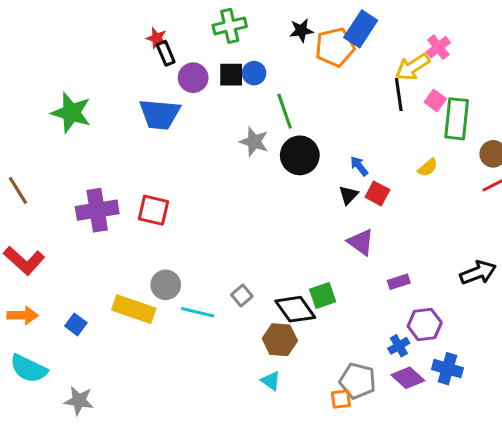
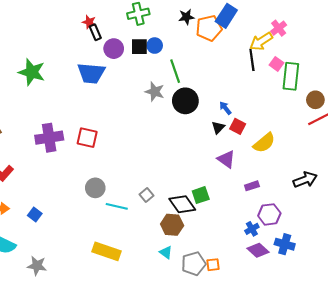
yellow semicircle: (428, 168) -> (264, 143), moved, size x1.6
yellow rectangle: (134, 309) -> (107, 251), moved
gray pentagon: (358, 381) -> (194, 264), moved, turned -30

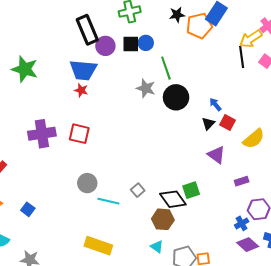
red star: (89, 22) -> (81, 90), moved
black rectangle: (95, 32) -> (87, 30), size x1.8

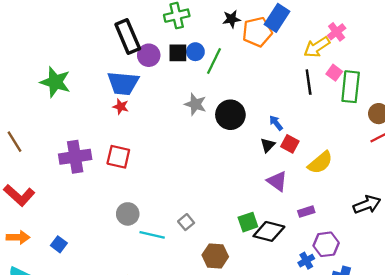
black line: (242, 57) -> (309, 82), moved
green line: (166, 68) -> (214, 61), moved, turned 45
black diamond: (173, 199) -> (269, 231), moved, turned -40

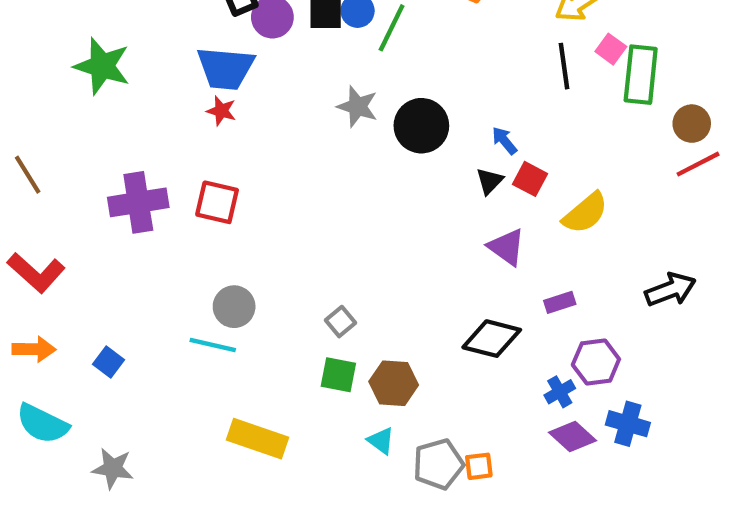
green square: (248, 222) -> (338, 375), moved, turned 30
cyan line: (152, 235) -> (213, 345), moved

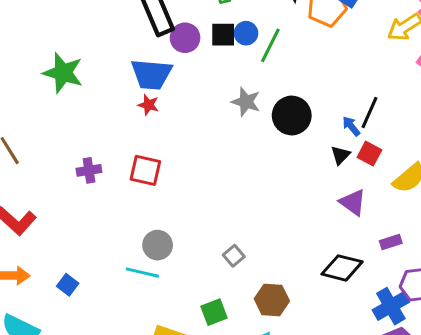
black line: (564, 66) -> (369, 112), moved, turned 32
purple cross: (138, 202) -> (89, 170), size x0.6
green square: (338, 375) -> (214, 312), moved, turned -32
blue cross: (560, 392) -> (391, 306), size x1.6

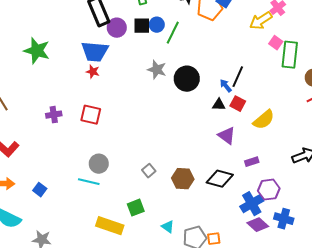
black triangle: (341, 155) -> (219, 105), turned 48
brown hexagon: (272, 300) -> (183, 179), moved

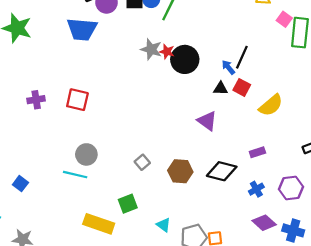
red star: (93, 72) -> (167, 52), moved
purple triangle: (227, 136) -> (207, 121), moved
purple hexagon: (269, 190) -> (291, 188), moved
blue cross: (252, 204) -> (256, 189), moved, size x0.6
blue cross: (284, 219) -> (293, 230), moved

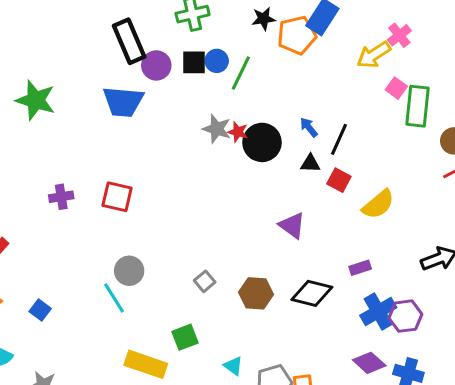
blue arrow: (228, 67) -> (309, 127), moved
black triangle: (221, 88) -> (310, 164), moved
cyan line: (75, 175) -> (114, 298), turned 45
blue cross: (256, 189) -> (378, 312), moved, size x1.6

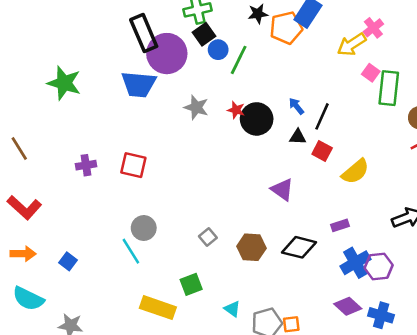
black square: (194, 62) -> (204, 34), moved, turned -35
purple circle: (156, 65) -> (167, 54), size x1.6
gray star: (217, 129) -> (196, 107), moved

